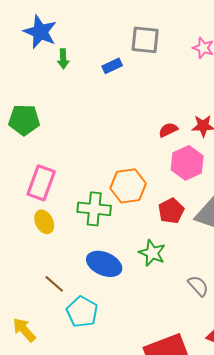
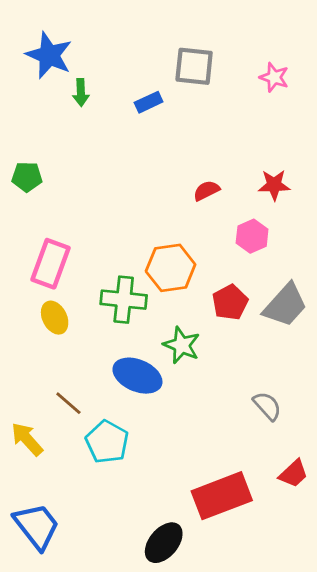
green pentagon: (24, 120) -> (27, 177), size x0.7
red semicircle: (168, 130) -> (206, 191), moved
pink hexagon: (187, 163) -> (252, 236), size x0.7
green star: (152, 253) -> (182, 345), moved
yellow arrow: (24, 330) -> (27, 439), moved

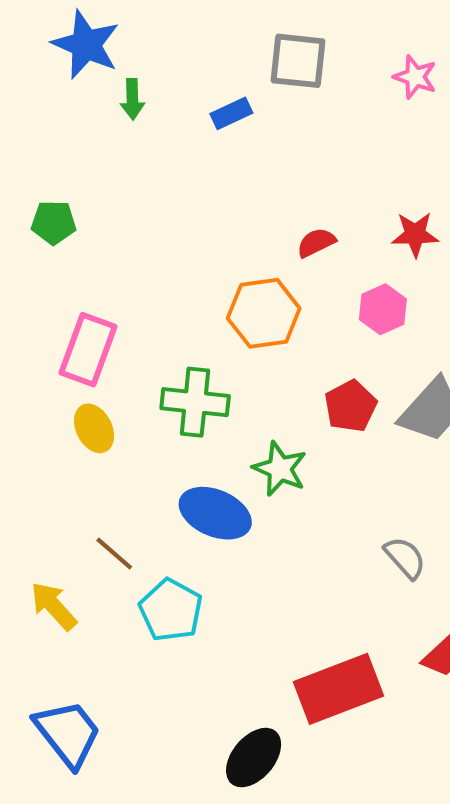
orange hexagon: (171, 268) -> (264, 313), moved

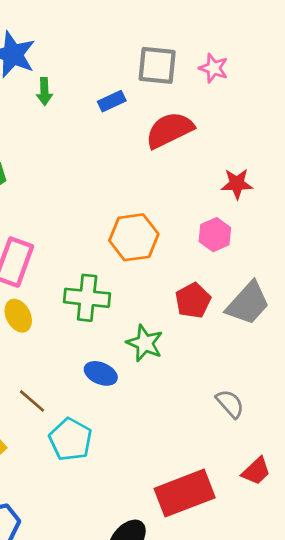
pink star: (415, 77) -> (214, 68), moved
red semicircle: (316, 243) -> (170, 130), moved, size x1.8
blue ellipse: (215, 513) -> (101, 373), size x0.7

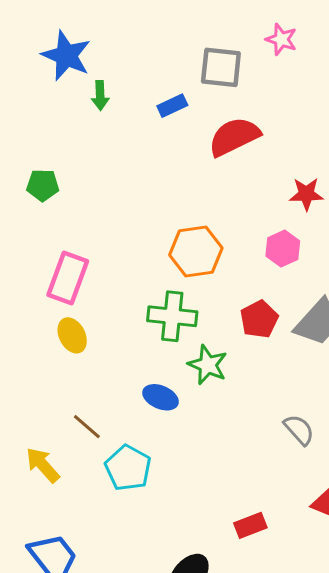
pink star: (214, 68) -> (281, 39), moved
green cross: (87, 298) -> (172, 316), moved
red rectangle: (185, 493) -> (250, 525), size x0.5

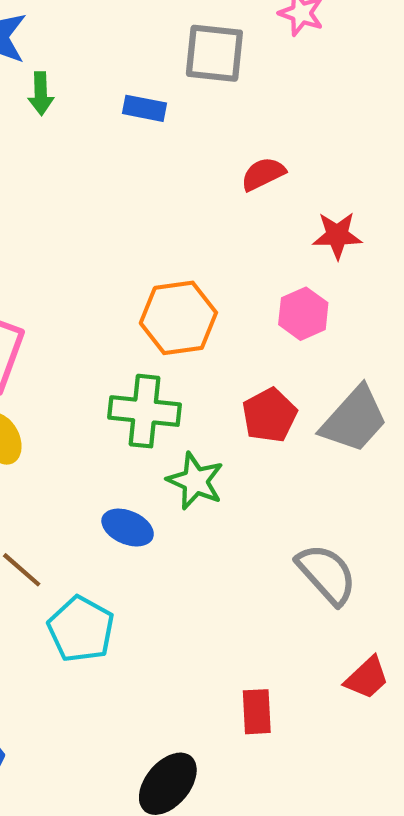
blue rectangle: (172, 106) -> (145, 108), turned 36
red semicircle: (234, 137) -> (263, 174), moved, size x0.6
gray semicircle: (299, 430) -> (327, 574), size x1.4
red rectangle: (250, 525) -> (257, 712), turned -72

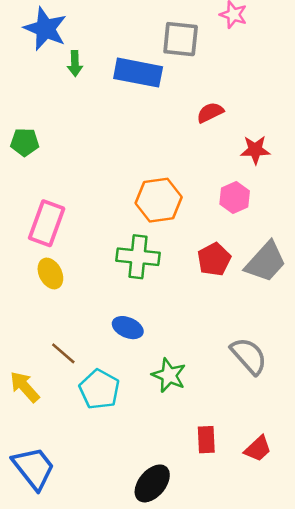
blue rectangle: (145, 108) -> (138, 73), size x1.8
green star: (195, 481) -> (169, 375), moved
red trapezoid: (367, 678) -> (258, 449), moved

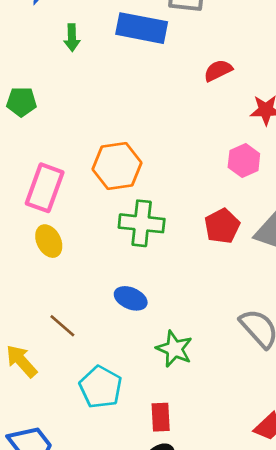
green arrow: (75, 64) -> (72, 38), moved
orange hexagon: (159, 200) -> (117, 166), moved
cyan pentagon: (99, 389) -> (101, 387), moved
red rectangle: (206, 440) -> (161, 417), moved

